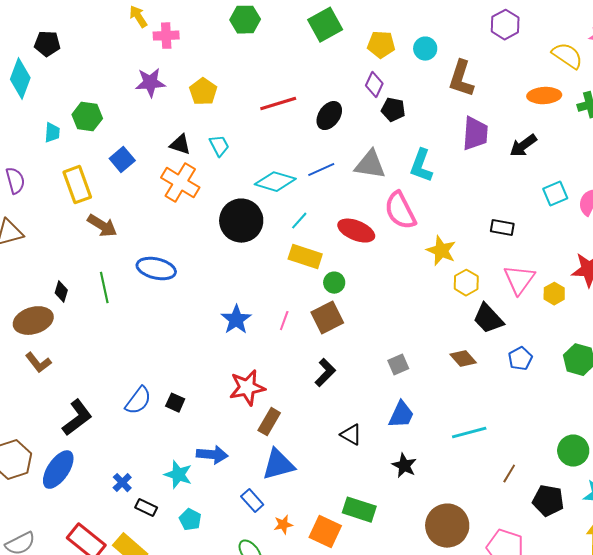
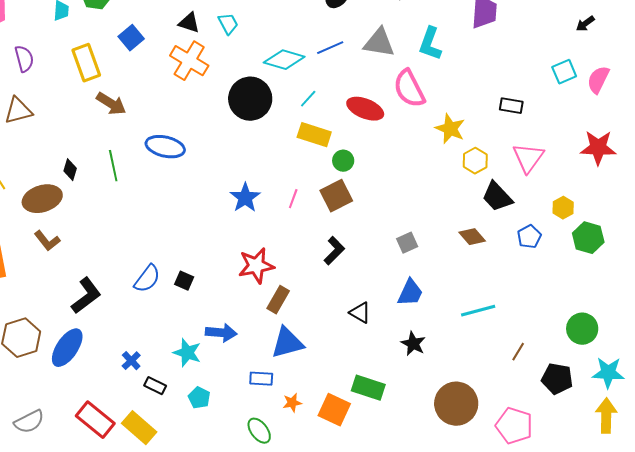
black arrow: (523, 146) -> (585, 24), moved, size x0.7
yellow hexagon: (554, 294) -> (563, 208), moved
blue rectangle: (252, 501) -> (261, 379), turned -45

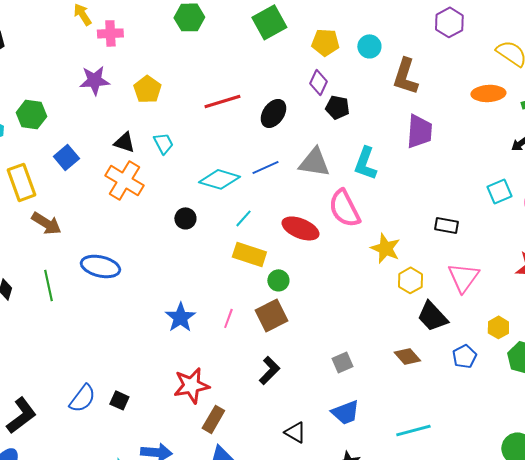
black circle: (250, 99) -> (185, 218), size x0.5
blue trapezoid: (410, 293) -> (345, 412), turned 44

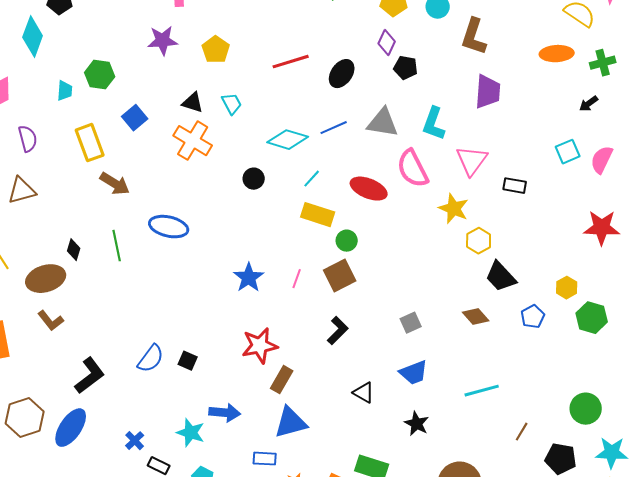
pink triangle: (463, 277) -> (472, 161), moved

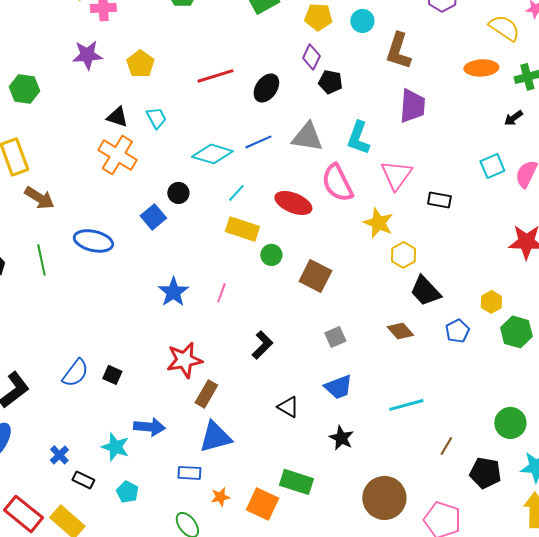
blue square: (135, 118) -> (153, 217), moved
brown square: (340, 276) -> (315, 276), moved, turned -36

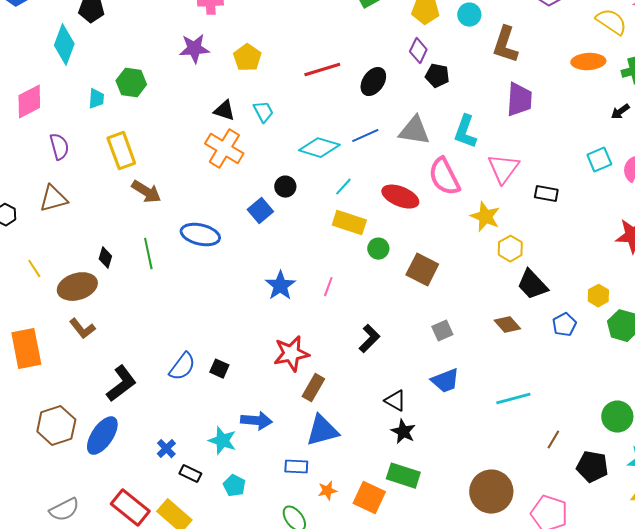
black star: (341, 438) -> (403, 432), moved

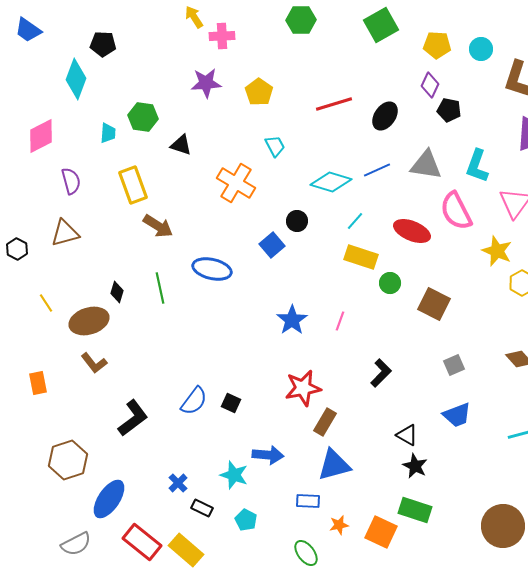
black triangle: (224, 111) -> (181, 145), moved
orange rectangle: (26, 349) -> (38, 383), size x0.6
blue ellipse: (102, 436) -> (109, 499), moved

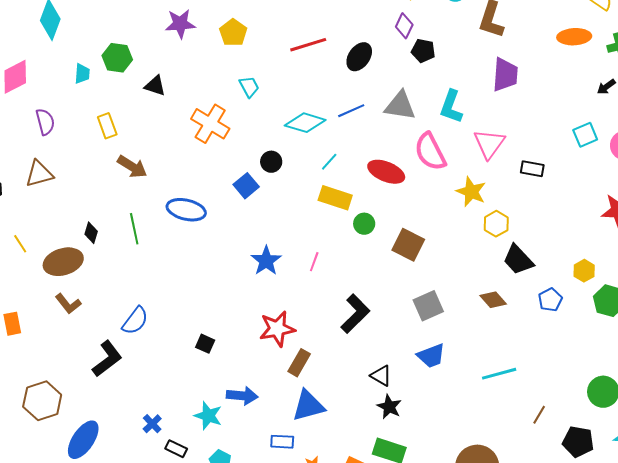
yellow rectangle: (133, 185) -> (107, 126), size x0.7
gray square: (454, 365) -> (428, 306), size x1.4
black L-shape: (381, 373) -> (355, 314), size x1.4
blue semicircle: (194, 401) -> (135, 321), moved

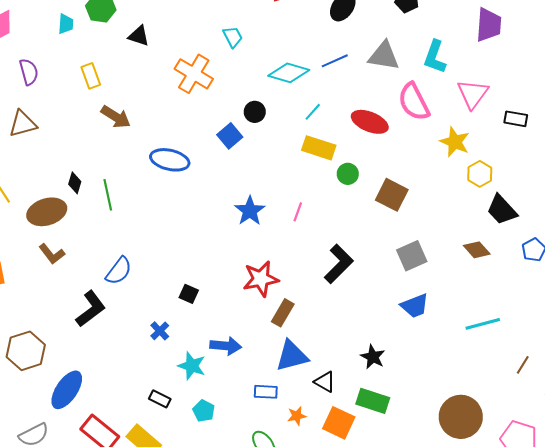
green line: (134, 229) -> (108, 195), moved
black triangle: (381, 376) -> (325, 382), moved
blue cross: (152, 424) -> (160, 331), moved

